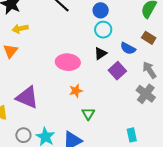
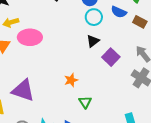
blue semicircle: (128, 48) -> (119, 12), moved
pink ellipse: (68, 62) -> (30, 37), moved

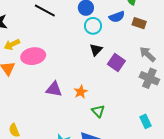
blue semicircle: (119, 12) -> (117, 17), turned -35
purple triangle: (23, 90) -> (54, 89), moved, size x0.7

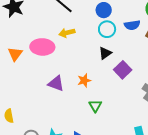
yellow arrow: (12, 44) -> (67, 33), moved
orange star: (81, 92) -> (84, 80), moved
green triangle: (98, 111) -> (95, 106), moved

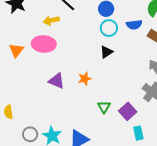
yellow arrow: (67, 33) -> (51, 20), moved
purple square: (123, 70) -> (128, 111), moved
green triangle: (95, 106) -> (104, 107), moved

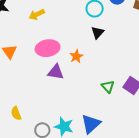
pink ellipse: (44, 44) -> (48, 48), moved
orange star: (85, 79) -> (76, 56), moved

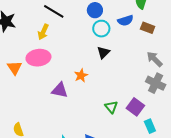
yellow arrow: (37, 14) -> (43, 32), turned -42
pink ellipse: (48, 48) -> (38, 58), moved

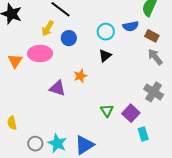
blue circle: (95, 10) -> (69, 38), moved
gray arrow: (155, 59) -> (155, 57), moved

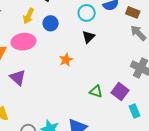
purple triangle: (58, 88) -> (18, 78), moved, turned 30
green triangle: (107, 111) -> (96, 91), turned -32

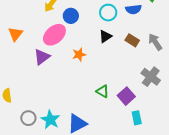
brown rectangle: (133, 12) -> (132, 40), moved
pink ellipse: (23, 42) -> (54, 35), moved, turned -45
purple triangle: (18, 78) -> (42, 57), moved, turned 30

